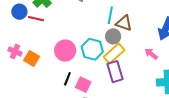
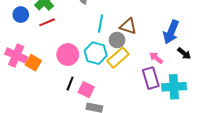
cyan line: (110, 15) -> (101, 24), moved
red line: (36, 19) -> (47, 22), moved, turned -35
pink cross: (15, 51) -> (16, 55), size x1.5
purple rectangle: (115, 72) -> (151, 78), moved

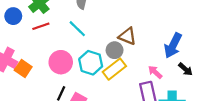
cyan line: (101, 24) -> (77, 29), moved, turned -60

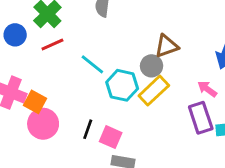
cyan line: (77, 29) -> (92, 64), moved
brown triangle: (127, 36) -> (166, 46), turned -36
pink circle: (61, 62) -> (43, 124), moved

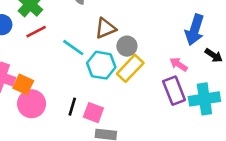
brown triangle: (166, 46) -> (105, 28), moved

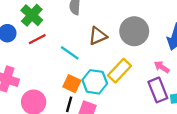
gray circle: (127, 46) -> (134, 31), moved, size x1.6
cyan hexagon: (101, 65) -> (95, 82), moved
orange square: (23, 84) -> (72, 84), moved

